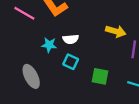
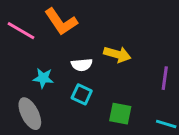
yellow arrow: (116, 31) -> (117, 54), moved
cyan star: (49, 45) -> (43, 78), moved

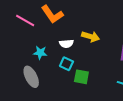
green square: (120, 114) -> (81, 77), moved

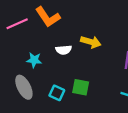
pink line: (25, 20) -> (17, 24), turned -54
cyan square: (66, 64) -> (57, 93), moved

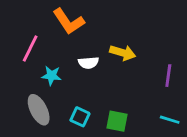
pink line: (17, 24) -> (30, 48), moved, turned -40
green square: (81, 87) -> (117, 121), moved

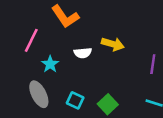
cyan star: (51, 76) -> (50, 64), turned 30
green square: (117, 121) -> (108, 104), turned 36

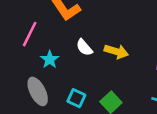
yellow arrow: (113, 44) -> (116, 51), moved
white semicircle: (83, 53) -> (84, 47), turned 54

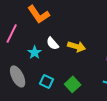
cyan star: (50, 59) -> (35, 52), moved

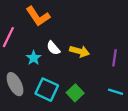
cyan square: (47, 81) -> (47, 90), size x1.5

